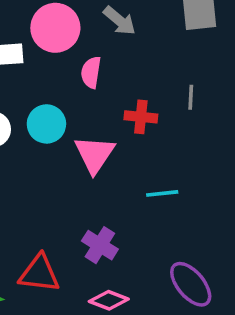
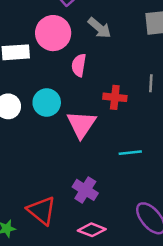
red triangle: (39, 274) -> (42, 211), turned 32

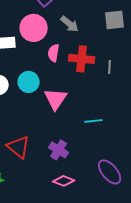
red cross: (115, 97) -> (82, 59), moved, size x1.4
red triangle: (42, 211) -> (19, 147), moved

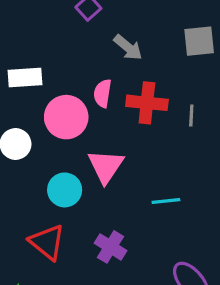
pink circle: (34, 28) -> (66, 117), moved
cyan circle: (29, 82) -> (65, 190), moved

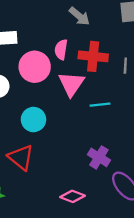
pink triangle: (106, 166) -> (71, 84), moved
cyan line: (166, 201) -> (100, 105), moved
purple cross: (111, 247) -> (99, 157), moved

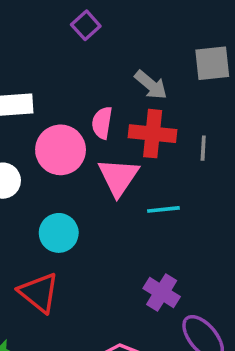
gray arrow: (79, 16) -> (151, 85), moved

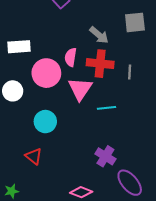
red triangle: (39, 292) -> (34, 156), size x0.7

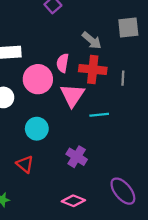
purple cross: (105, 156) -> (77, 157), moved

